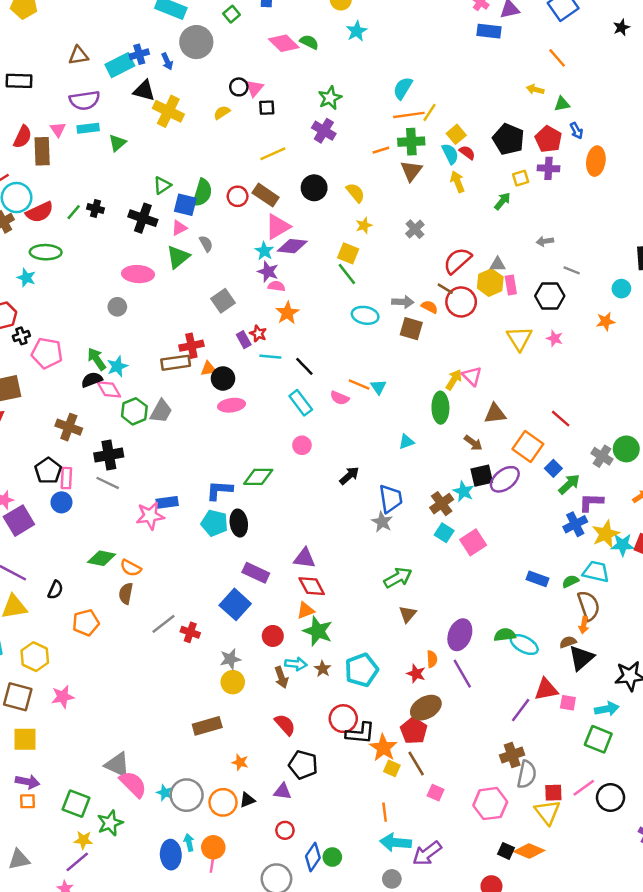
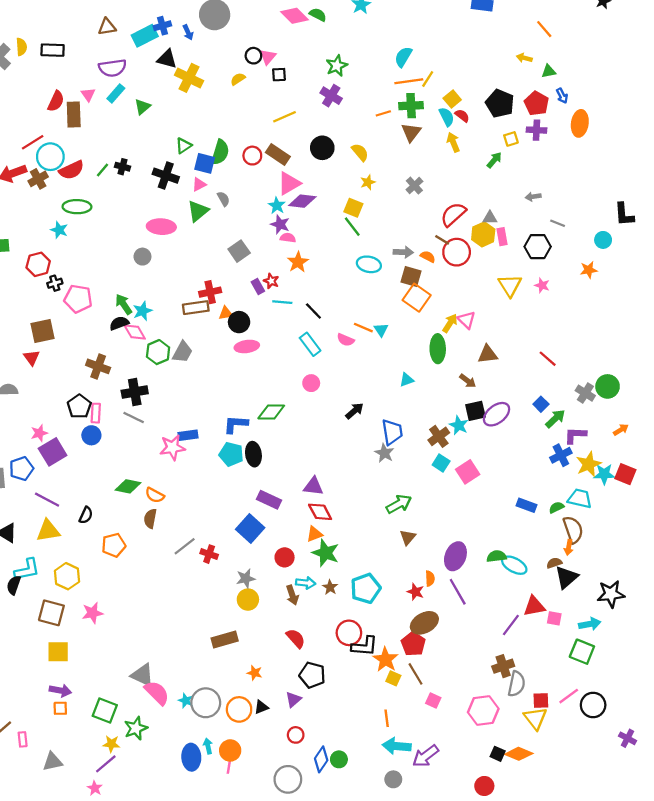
cyan rectangle: (88, 128) -> (116, 93), turned -42
orange square: (528, 446) -> (417, 298), moved
purple triangle: (283, 791) -> (293, 699), turned -49

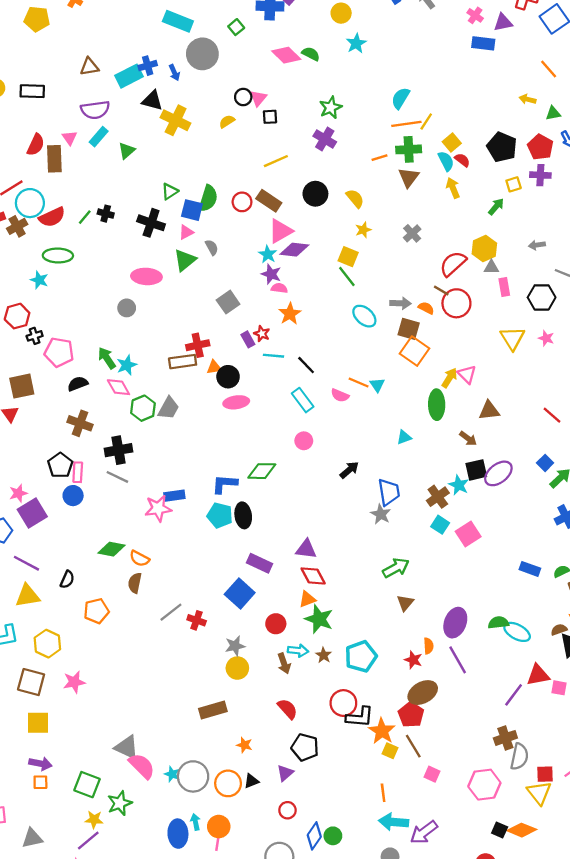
yellow hexagon: (483, 234) -> (484, 249), moved
cyan ellipse: (369, 264) -> (364, 316), turned 30
black semicircle: (119, 323) -> (78, 384), moved

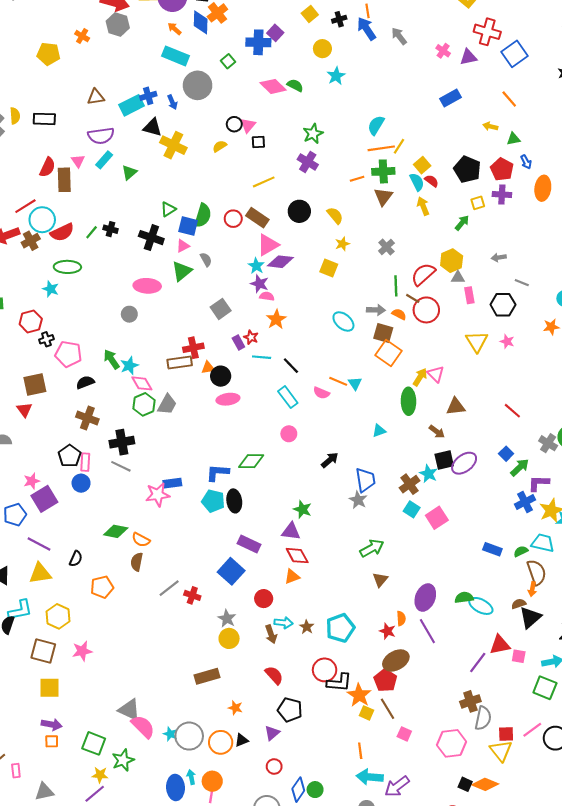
blue rectangle: (483, 43) -> (450, 98), moved, turned -36
green line: (347, 276) -> (396, 286), moved, turned 36
pink diamond: (118, 387) -> (142, 383), moved
green star: (319, 619) -> (302, 509), moved, size x0.7
gray star: (235, 646) -> (227, 619), turned -30

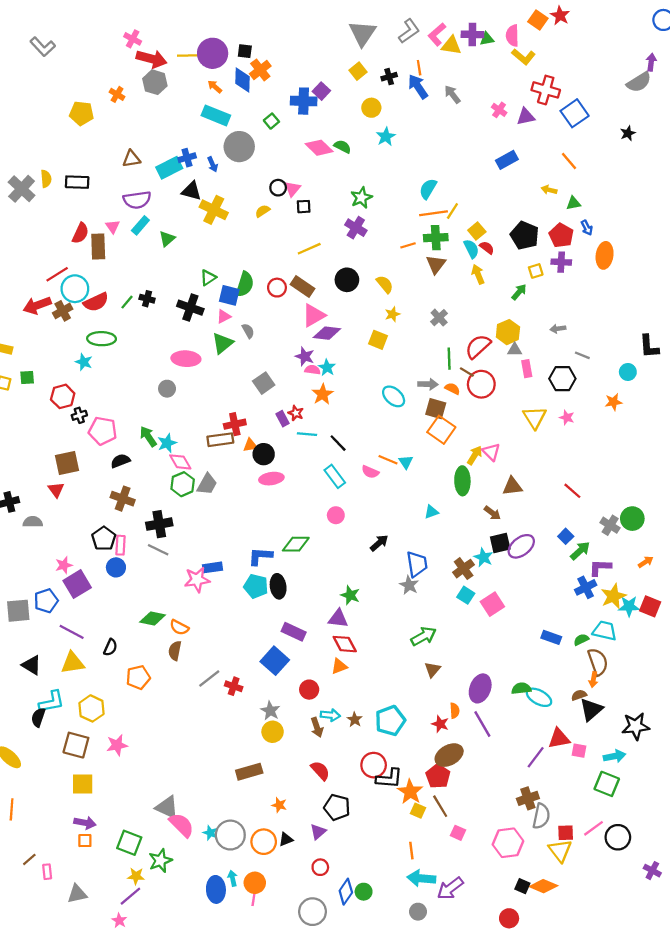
cyan star: (256, 266) -> (327, 368), moved

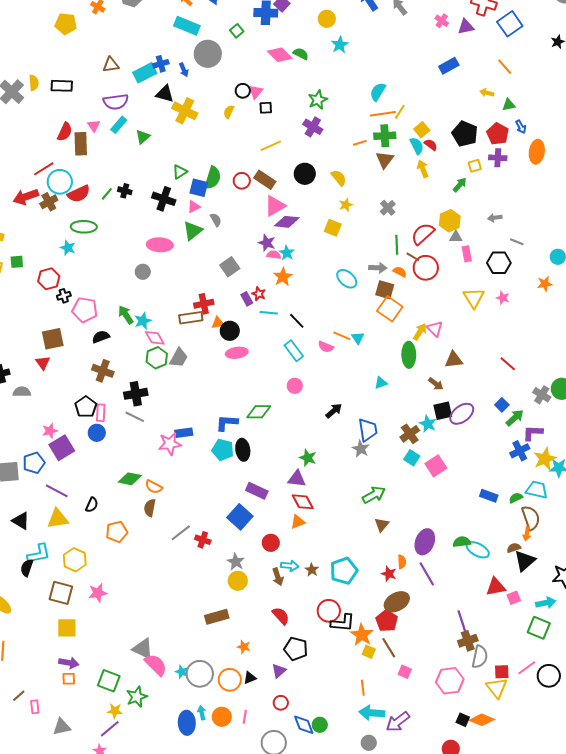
yellow semicircle: (263, 211) -> (229, 112), turned -32
pink square: (579, 751) -> (514, 598), turned -32
purple line: (536, 757) -> (462, 621), moved, turned -55
blue diamond: (346, 892) -> (304, 725), turned -55
pink line: (254, 898) -> (245, 717), moved

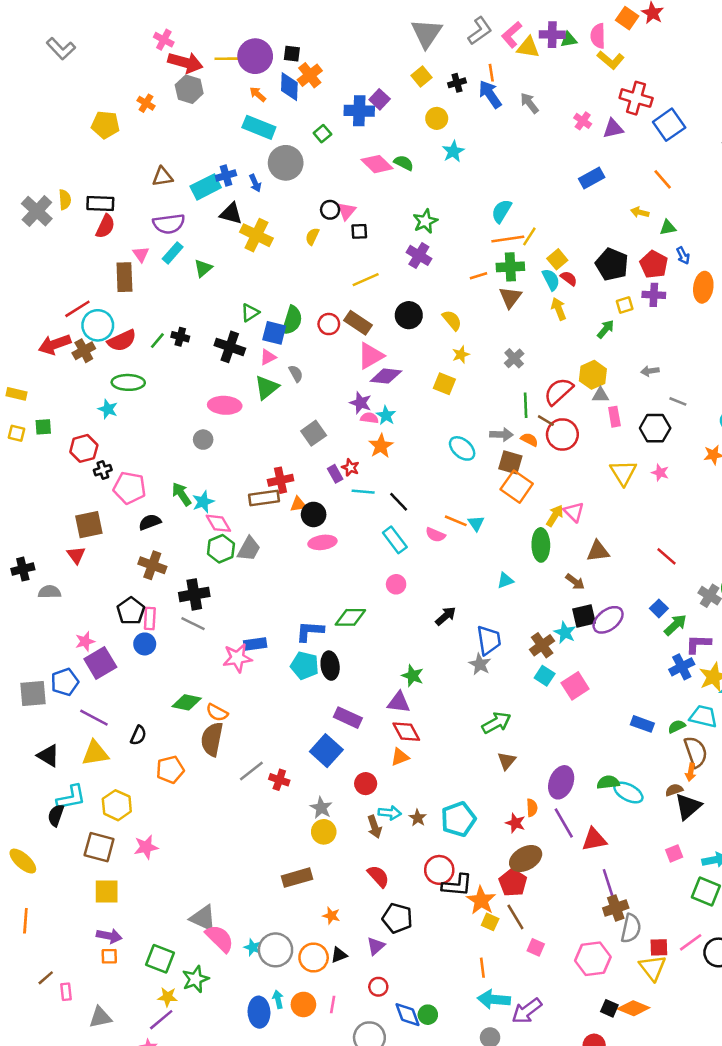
red semicircle: (65, 132) -> (105, 226), moved
brown semicircle: (150, 508) -> (212, 739), size x1.5
red triangle: (496, 587) -> (594, 839), moved

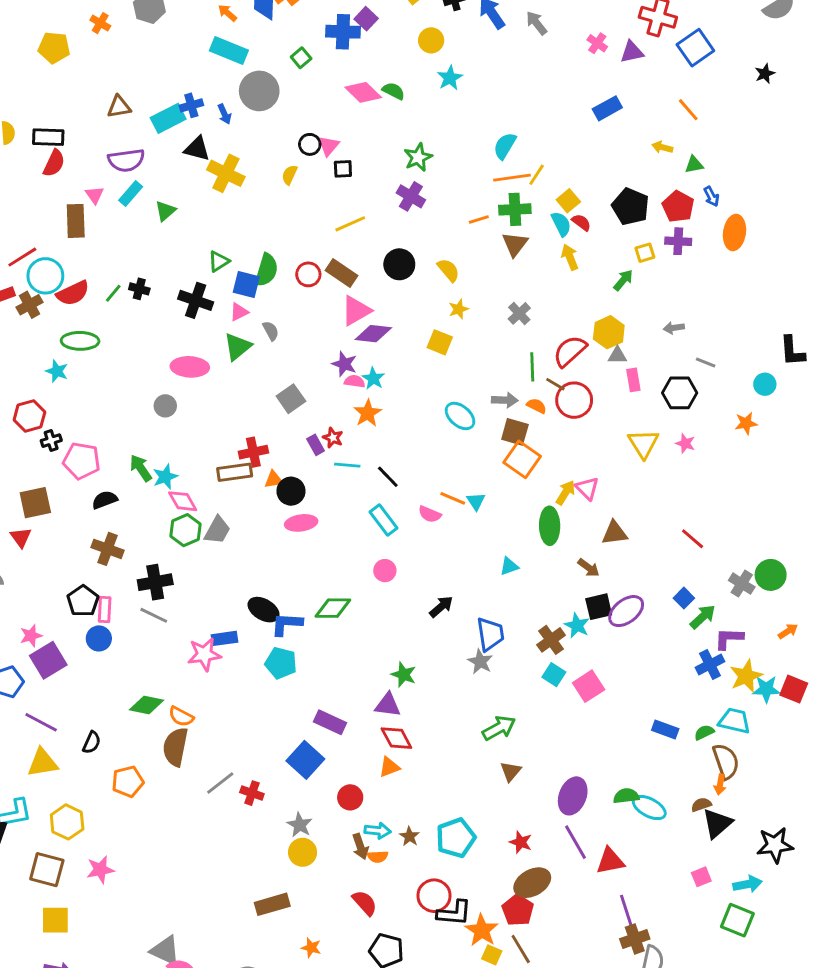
black ellipse: (330, 666) -> (264, 610), moved, turned -52
orange semicircle: (532, 808) -> (378, 857), moved, turned 90

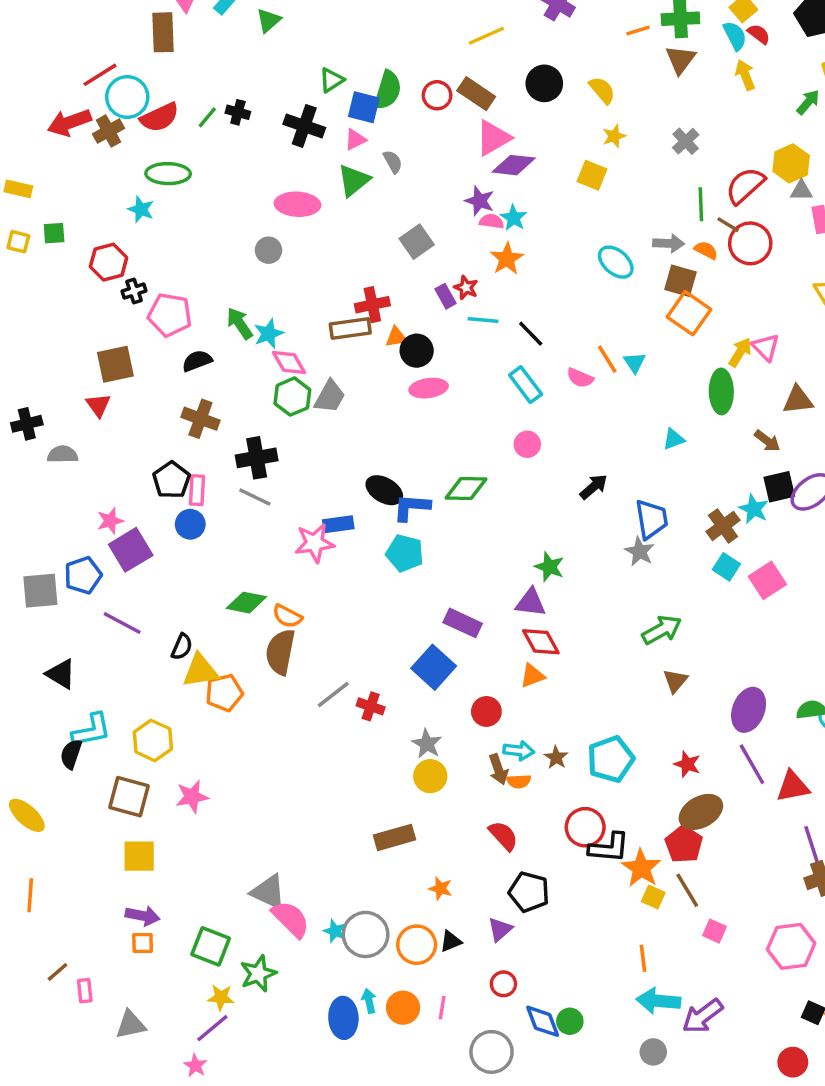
orange line: (453, 498) -> (607, 359), turned 35
yellow triangle: (42, 763) -> (200, 671), moved

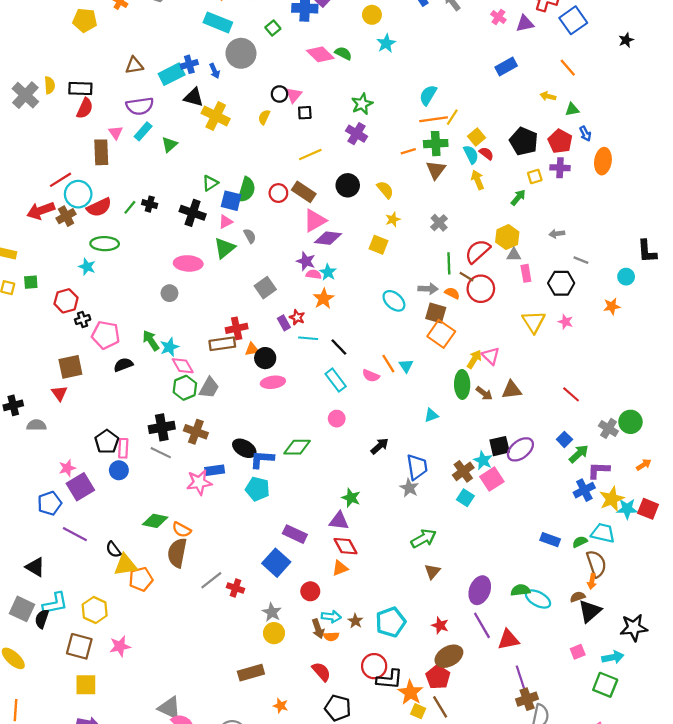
brown cross: (200, 419) -> (196, 432), moved
brown arrow: (767, 441) -> (484, 393), moved
pink square: (767, 580) -> (492, 479), moved
gray square: (40, 591) -> (22, 609), moved, turned 30
black semicircle: (182, 647) -> (113, 549), turned 119

